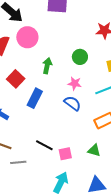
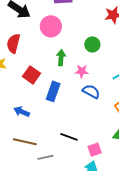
pink circle: (27, 37) -> (51, 26), moved
pink star: (75, 83) -> (82, 71), moved
pink square: (65, 154) -> (95, 150), moved

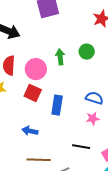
pink circle: (51, 26) -> (36, 69), moved
green arrow: (61, 58) -> (60, 57), moved
pink star: (82, 71) -> (93, 118), moved

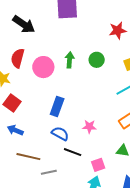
red square: (33, 93) -> (12, 103), moved
blue semicircle: (94, 98) -> (60, 134), moved
blue arrow: (30, 131) -> (15, 130), moved

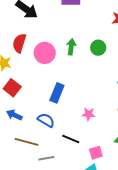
blue semicircle: (60, 134) -> (46, 120), moved

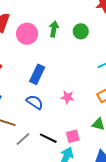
blue semicircle: (46, 120) -> (35, 102), moved
black line: (71, 139) -> (48, 138), moved
gray line: (46, 158) -> (23, 139), turned -35

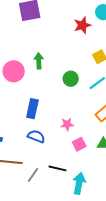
green circle: (81, 31) -> (71, 79), moved
pink square: (73, 136) -> (79, 144), moved

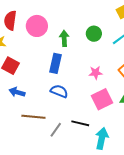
green arrow: (39, 61) -> (64, 38), moved
pink star: (67, 124) -> (96, 73), moved
pink square: (79, 144) -> (102, 99), size x1.5

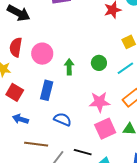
blue rectangle: (55, 63) -> (47, 90), moved
pink star: (96, 73) -> (99, 102), size x1.5

